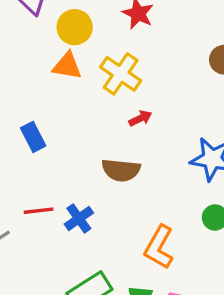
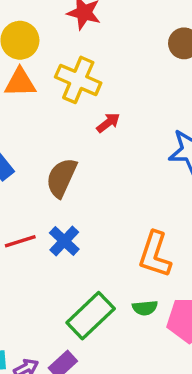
brown semicircle: (121, 170) -> (61, 178), moved, turned 120

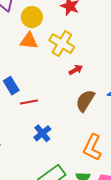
brown semicircle: (61, 178) -> (85, 101), moved
red line: (20, 241) -> (29, 102), moved

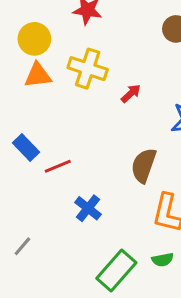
red arrow: (76, 70) -> (131, 93), moved
brown semicircle: (85, 101) -> (144, 165), moved

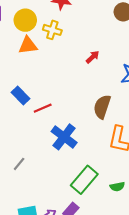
yellow cross: (88, 69) -> (52, 30), moved, size x0.7
blue cross: (88, 208) -> (64, 137), size x1.4
green semicircle: (163, 260) -> (117, 187), moved

